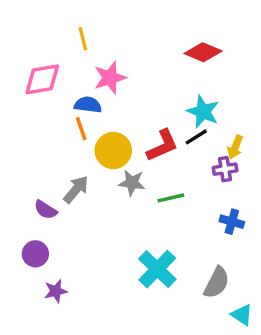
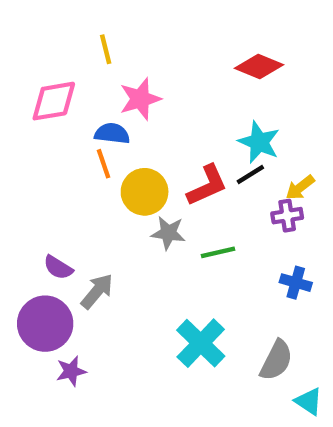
yellow arrow: (235, 147) -> (300, 188), turned 30
gray arrow: (76, 189) -> (97, 291), moved
purple circle: (35, 254) -> (45, 324), size x1.6

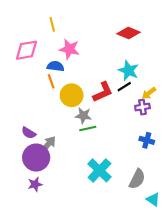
pink star: (140, 99) -> (69, 49), turned 30
green line: (218, 252) -> (88, 129), moved
purple circle: (45, 324) -> (36, 158), moved

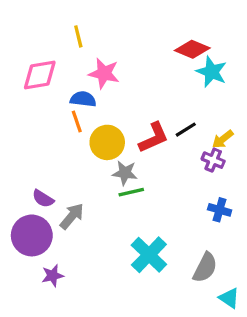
cyan star: (128, 71) -> (211, 72), moved
purple cross: (142, 107) -> (213, 160), turned 32
purple circle: (36, 158) -> (32, 235), moved

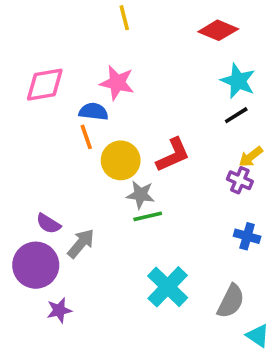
yellow line: (78, 36) -> (124, 18), moved
red diamond: (192, 49) -> (218, 30), moved
black line: (186, 130) -> (236, 115), moved

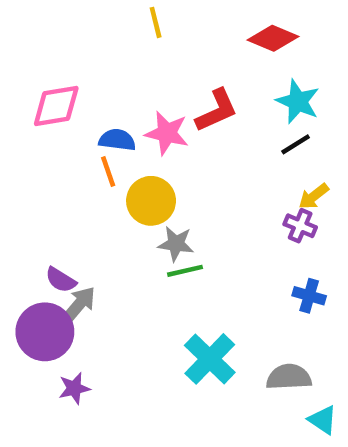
pink star: (117, 83) -> (167, 133), moved
red L-shape: (173, 155) -> (217, 111), moved
gray arrow: (81, 243) -> (79, 305), moved
gray semicircle: (231, 301) -> (289, 377), turned -120

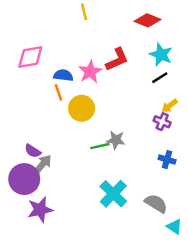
pink star: (167, 133) -> (90, 72), turned 30
gray star: (176, 244) -> (116, 140), moved
gray semicircle: (289, 377) -> (156, 203), turned 35
purple star: (74, 388) -> (40, 210), size x1.5

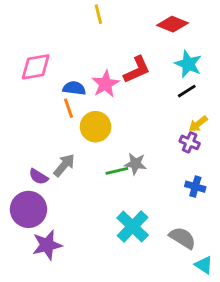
gray arrow: (43, 164) -> (64, 165), moved

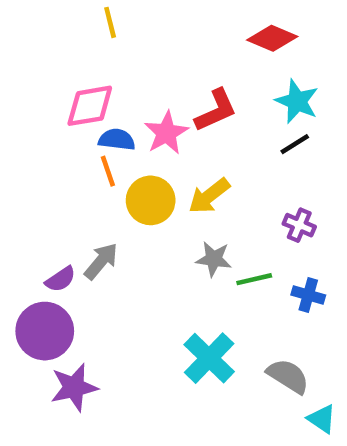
yellow line: (98, 14) -> (110, 22), moved
pink diamond: (36, 67) -> (90, 106), moved
yellow arrow: (198, 124) -> (209, 196), moved, size x1.4
green line: (117, 171) -> (254, 279), moved
purple semicircle: (38, 177) -> (61, 279), turned -66

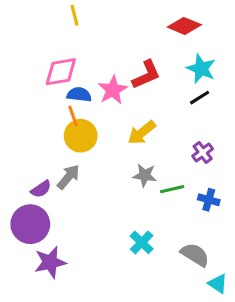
yellow circle: (151, 200) -> (81, 136), moved
purple cross: (299, 225) -> (203, 152), turned 30
cyan cross: (209, 358) -> (142, 242), size x0.7

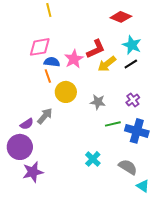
yellow arrow: (142, 133) -> (107, 64), moved
yellow circle: (81, 136) -> (66, 92), moved
gray star: (145, 175) -> (98, 102), moved
blue cross: (209, 200) -> (137, 131), size x1.6

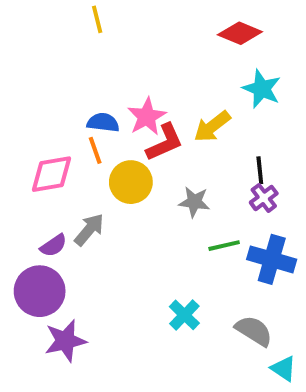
pink diamond: (40, 47) -> (52, 174), moved
red L-shape: (96, 49) -> (165, 142), moved
black line: (131, 64) -> (260, 170), moved, turned -64

